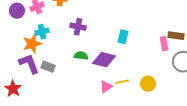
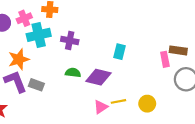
cyan cross: (42, 32) -> (39, 35), moved, size x1.5

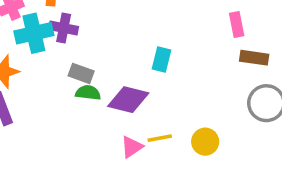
purple cross: (70, 40) -> (64, 28), moved
pink rectangle: (165, 59) -> (237, 25), moved
gray rectangle: (36, 85) -> (81, 73), moved

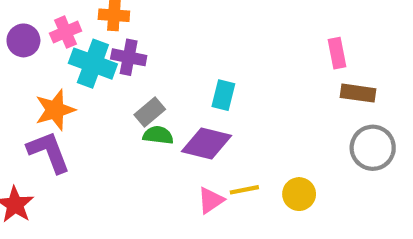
cyan cross: (34, 33) -> (93, 64), turned 33
cyan rectangle: (161, 59) -> (223, 95), moved
gray rectangle: (81, 73) -> (150, 112), turned -60

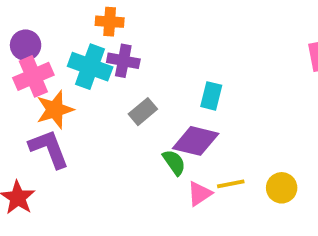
pink cross: (66, 32) -> (33, 76), moved, size x1.4
green semicircle: (158, 135) -> (174, 162), moved, turned 48

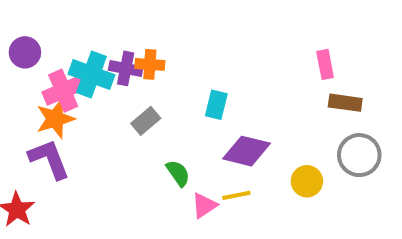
orange cross: (110, 22) -> (150, 64), moved
pink cross: (33, 76) -> (63, 91), moved
purple diamond: (196, 141) -> (246, 151), moved
yellow circle: (282, 188) -> (307, 181), moved

